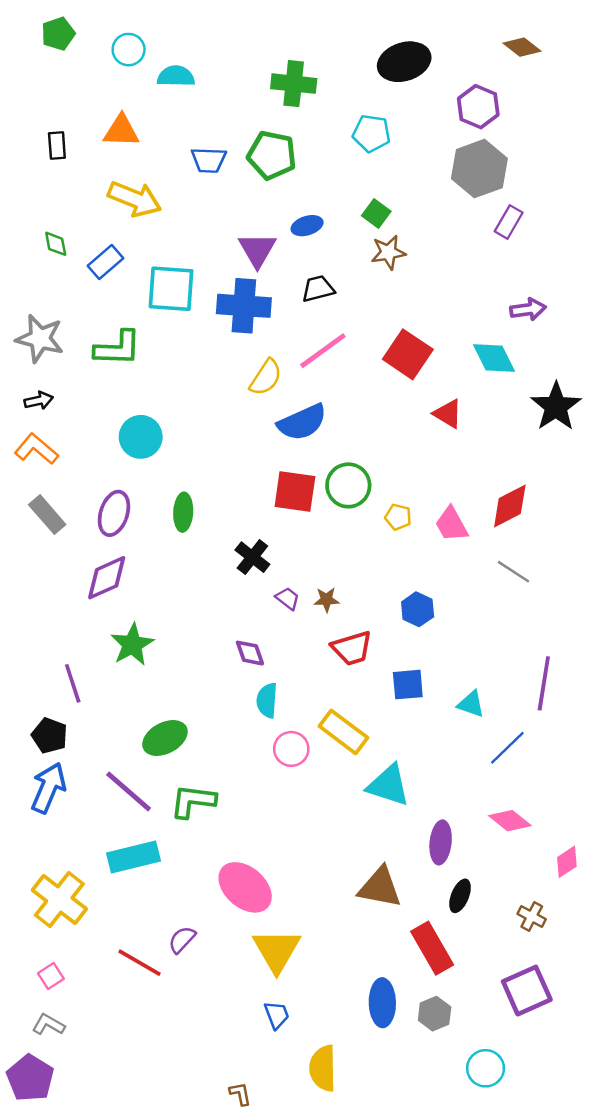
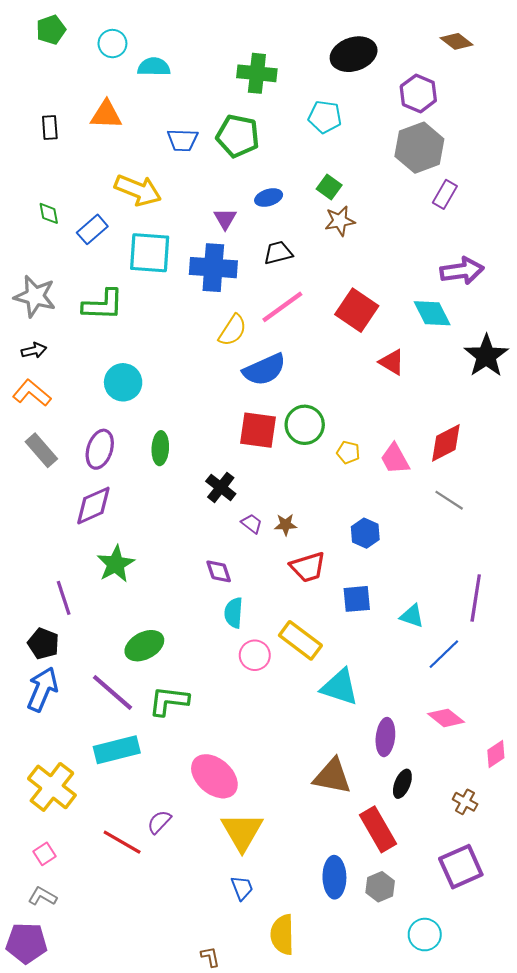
yellow arrow: (135, 199) -> (138, 190), moved
purple triangle: (257, 250) -> (225, 219), size x0.7
purple arrow: (528, 309) -> (462, 271), size x1.4
purple pentagon: (30, 1078) -> (26, 943), turned -30

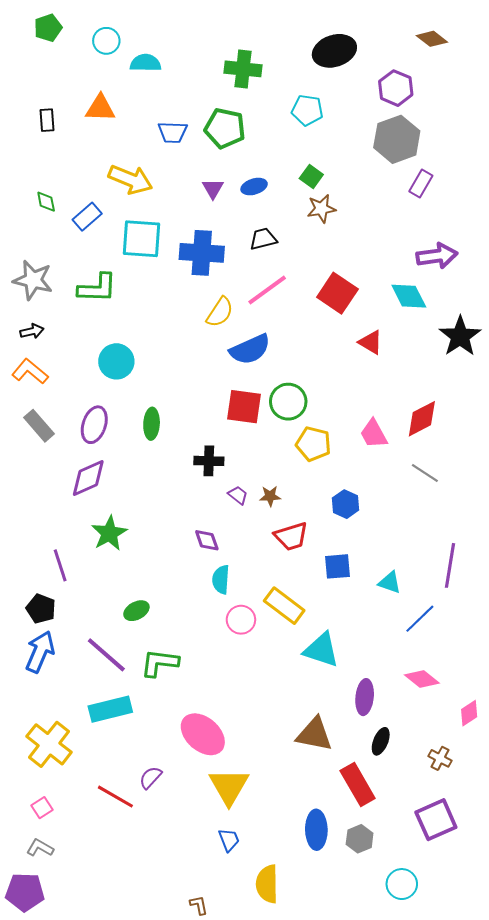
purple triangle: (225, 219) -> (213, 189), moved
yellow pentagon: (348, 452) -> (313, 444), moved, size x1.6
black cross: (221, 487) -> (209, 461), turned -36
green ellipse: (144, 646) -> (136, 611), size x0.7

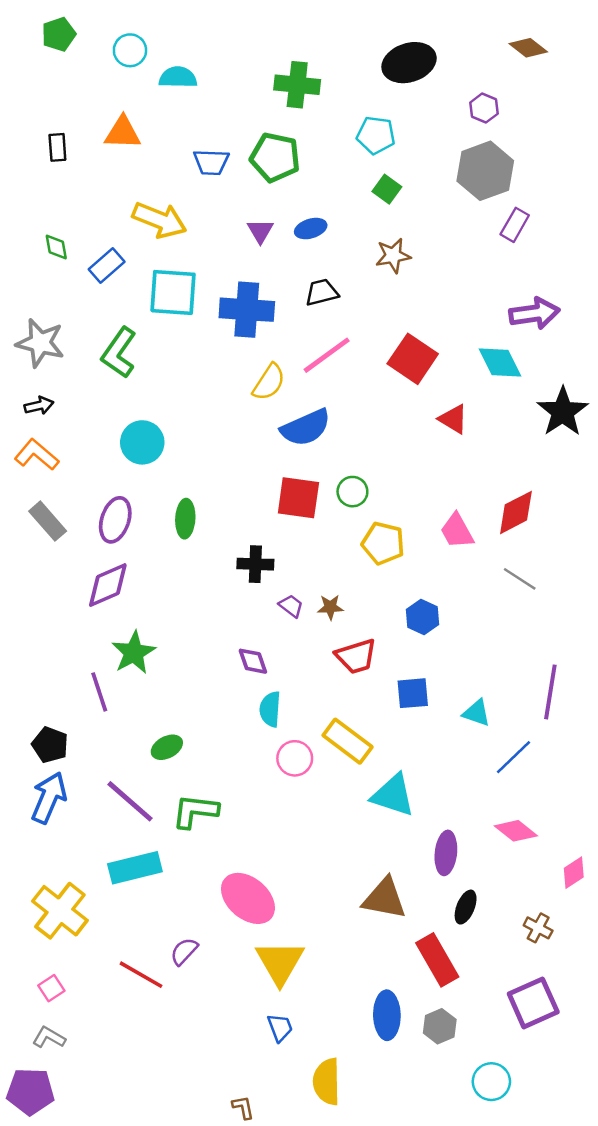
purple hexagon: (396, 88) -> (484, 108), size x0.7
green square: (311, 176) -> (387, 189), moved
green L-shape: (97, 288) -> (119, 353), turned 123
green circle: (288, 402) -> (352, 492), size x0.7
purple line: (60, 565) -> (99, 692), moved

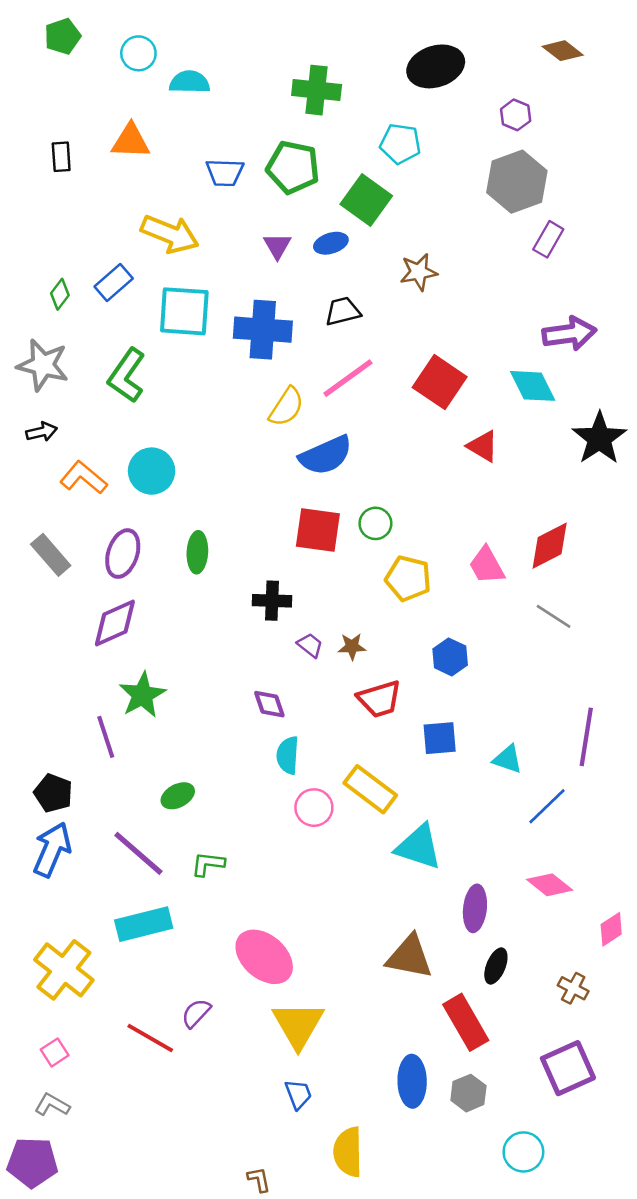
green square: (387, 189) -> (366, 200), moved, size x1.6
green diamond: (56, 247) -> (60, 294), moved, turned 48
orange L-shape: (37, 455) -> (83, 478), moved
green L-shape: (195, 811) -> (208, 864), size x0.7

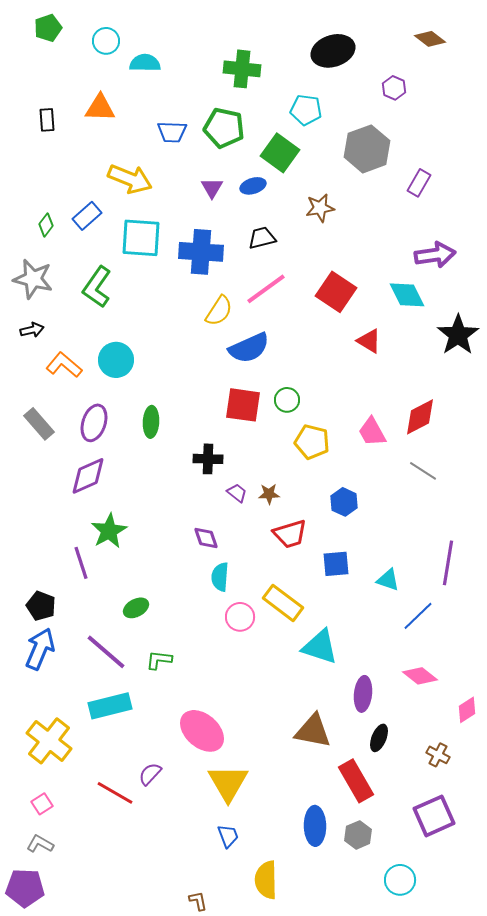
gray hexagon: (517, 182) -> (367, 149), moved

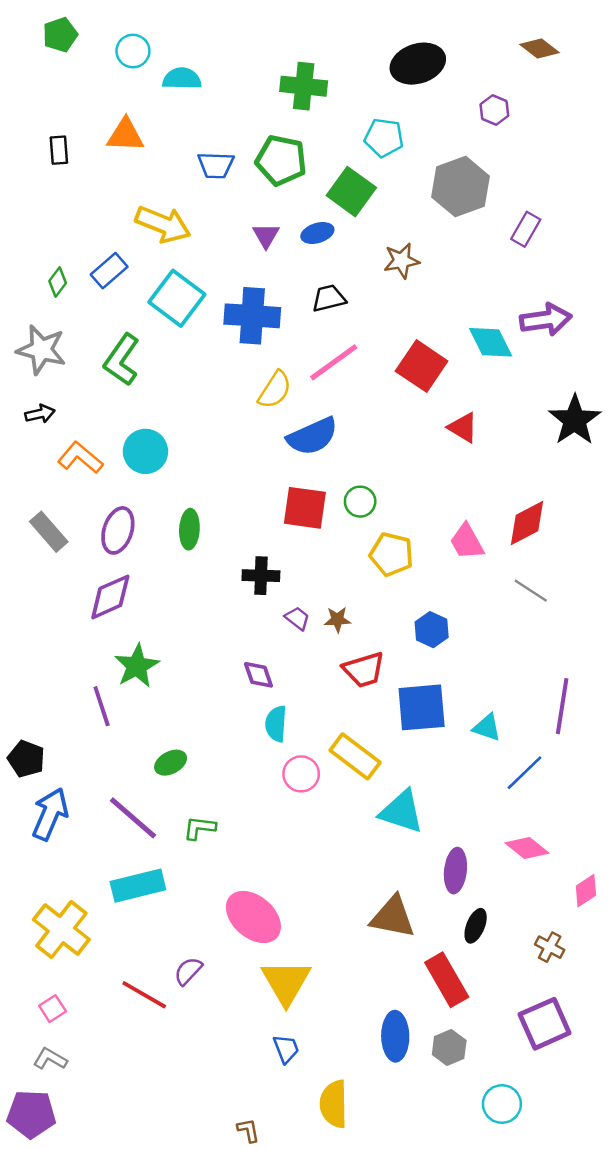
cyan square: (141, 238) -> (177, 298), turned 33
cyan diamond: (407, 295) -> (491, 342), moved
blue square: (336, 564) -> (422, 707), size x1.5
black pentagon: (41, 606) -> (26, 759), moved

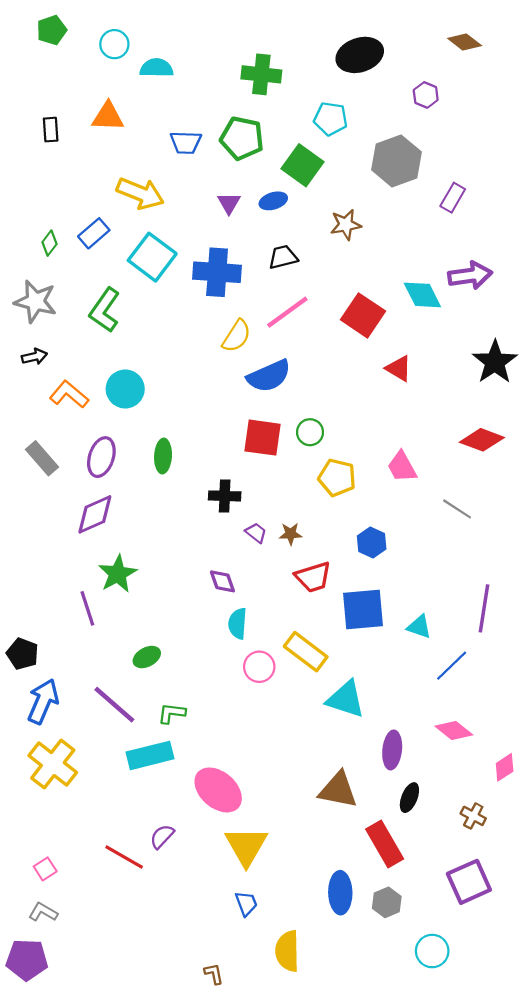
red diamond: (527, 523) -> (482, 440), moved, turned 48
cyan rectangle: (138, 886) -> (150, 755), moved
yellow cross: (61, 930) -> (53, 764), moved

